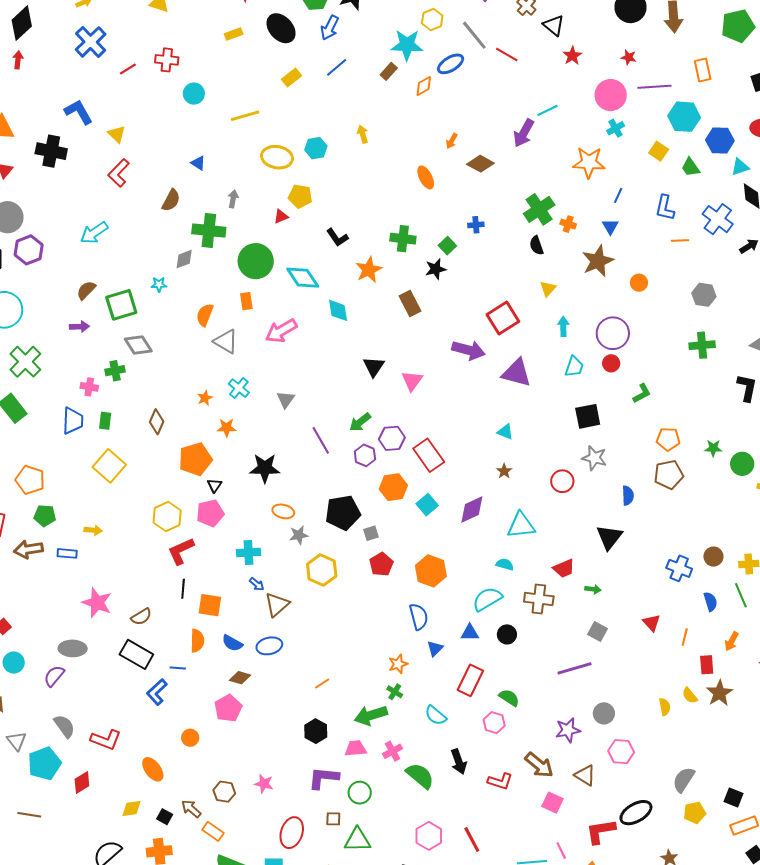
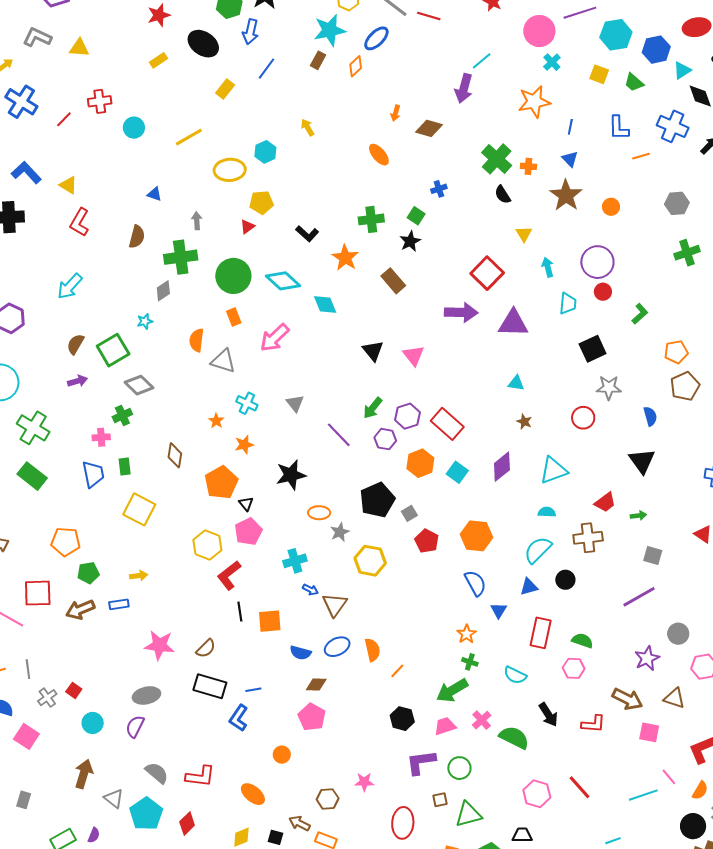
orange semicircle: (197, 641) -> (372, 650), moved

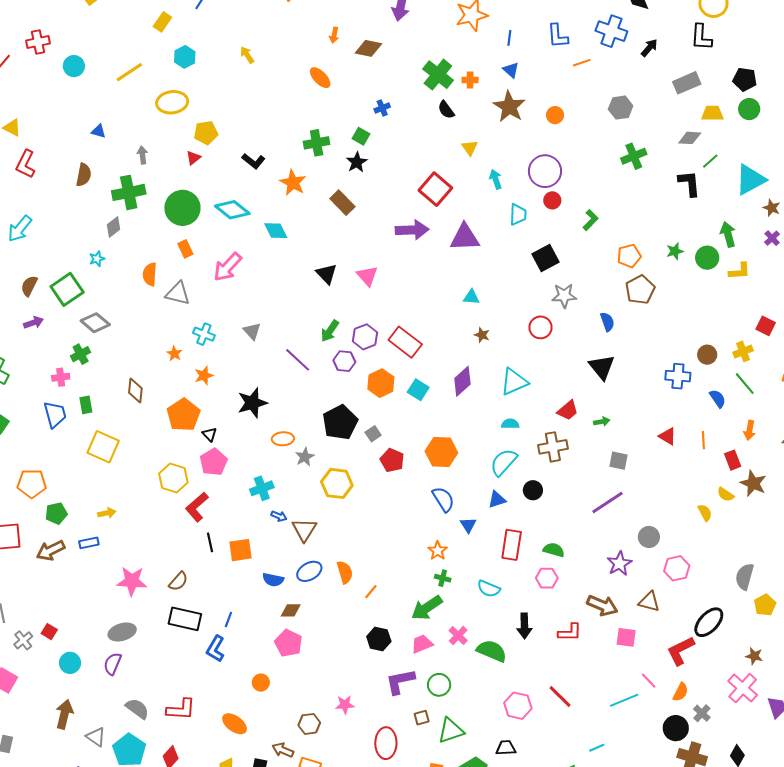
cyan hexagon: (265, 152) -> (185, 57), moved
blue line: (253, 690) -> (228, 620), turned -56
black arrow: (548, 715) -> (524, 626), turned 35

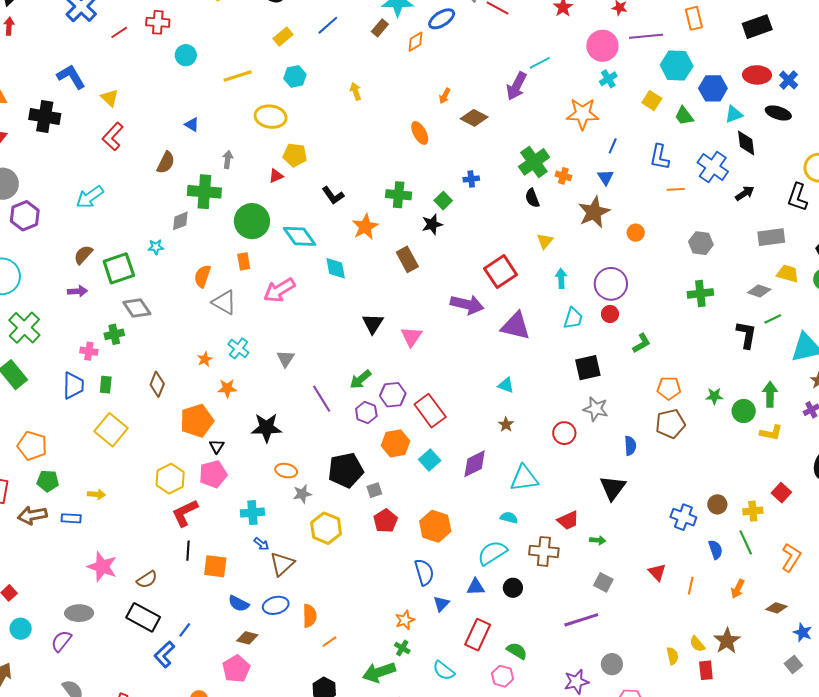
red rectangle: (733, 460) -> (706, 670), moved

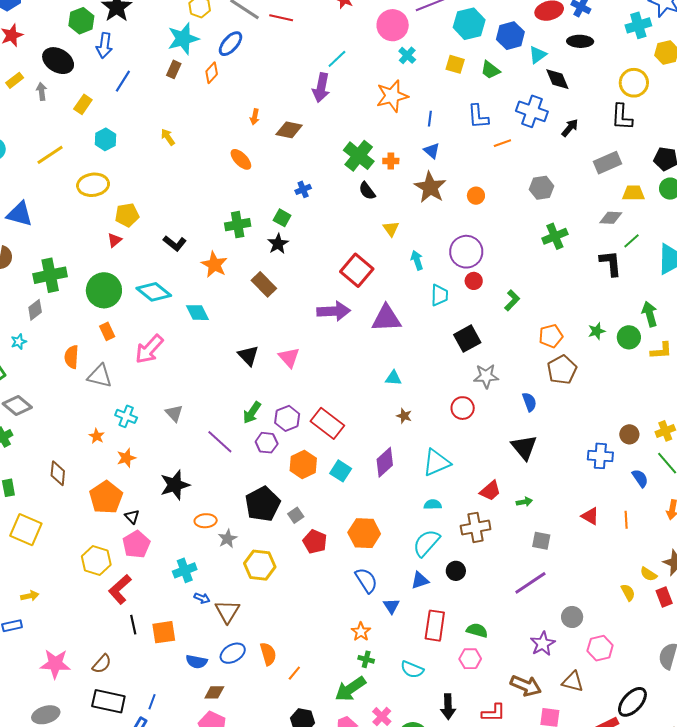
blue triangle: (192, 125) -> (20, 214), size x1.8
gray arrow: (228, 159) -> (42, 91), moved

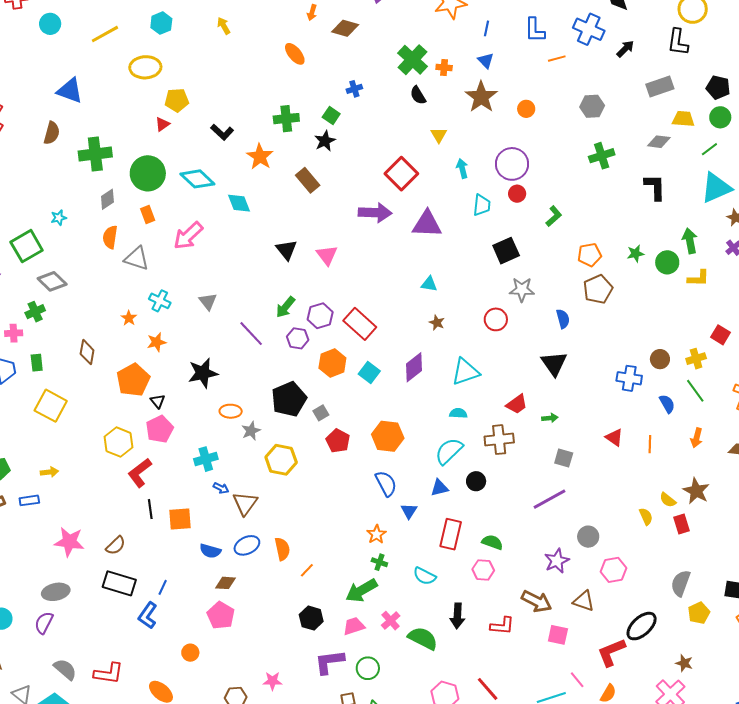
green line: (631, 241) -> (709, 149), moved
gray diamond: (35, 310) -> (107, 199), moved

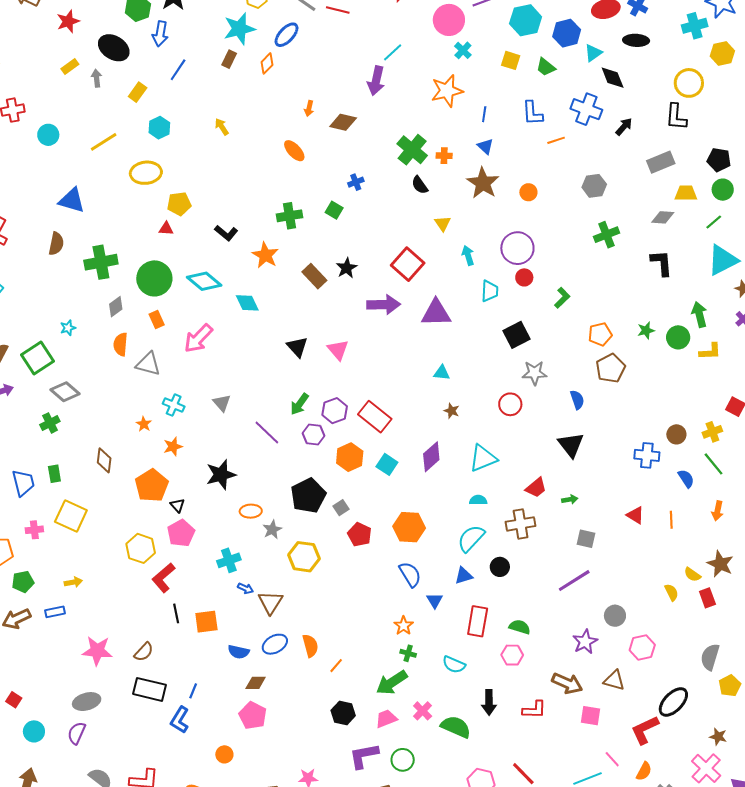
red triangle: (162, 124) -> (166, 229), turned 42
black star: (325, 141) -> (347, 268), moved
pink cross: (14, 333) -> (34, 530), moved

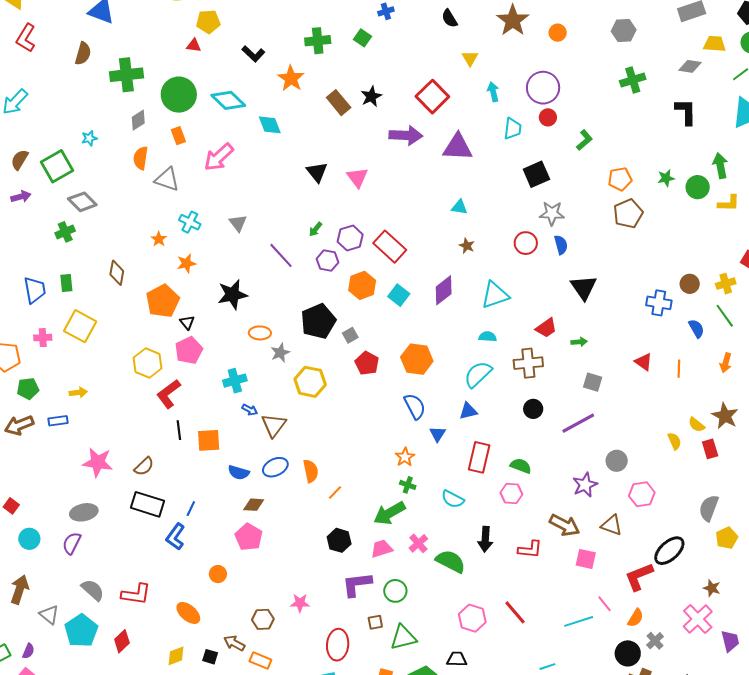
blue semicircle: (577, 400) -> (561, 245), moved
green arrow: (300, 404) -> (315, 229), size x0.7
black circle: (500, 567) -> (533, 409), moved

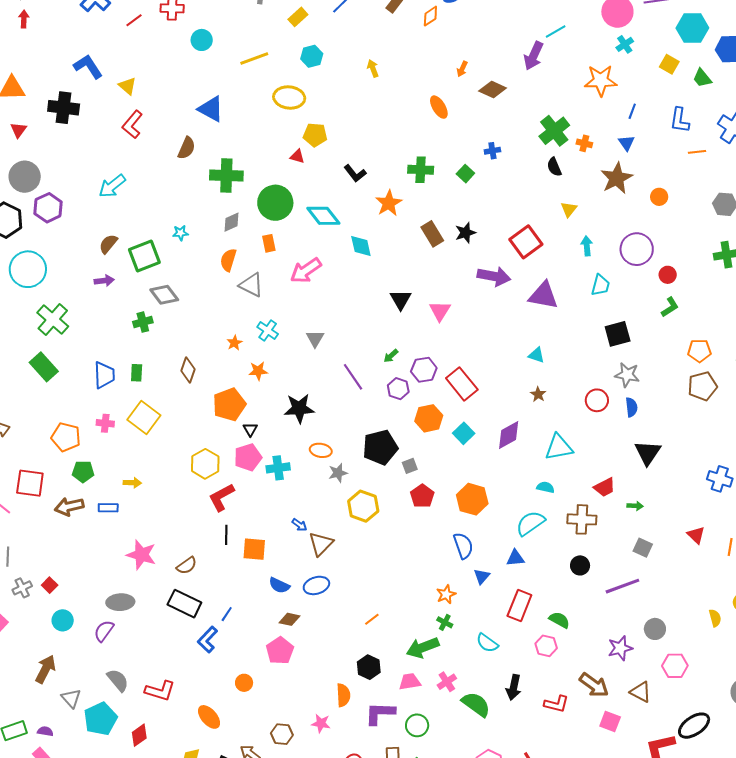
red circle: (548, 117) -> (668, 275), moved
cyan cross: (235, 381) -> (278, 468), moved
orange semicircle: (311, 471) -> (343, 695), moved
purple semicircle: (28, 651) -> (45, 731), turned -112

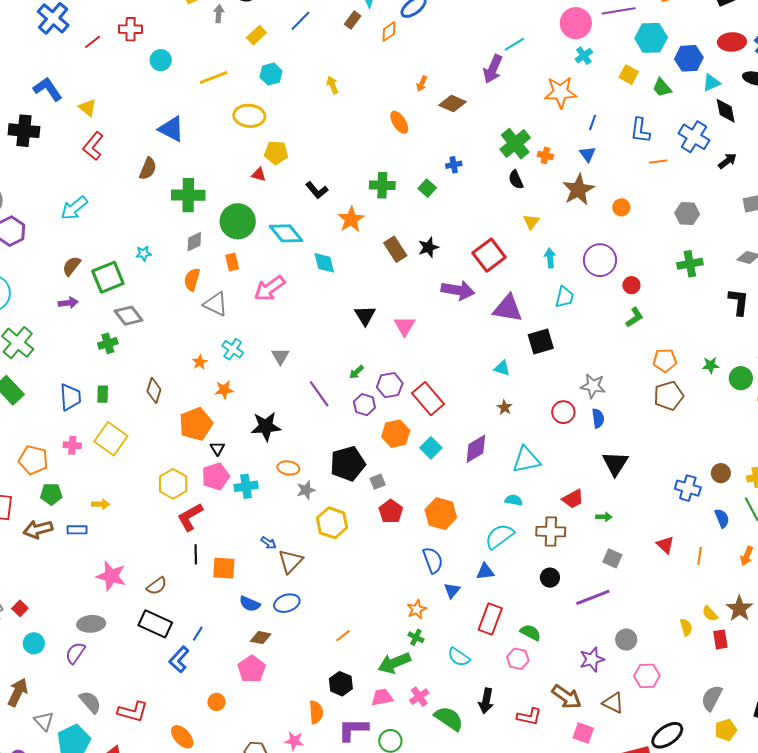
black square: (618, 334) -> (541, 342), moved

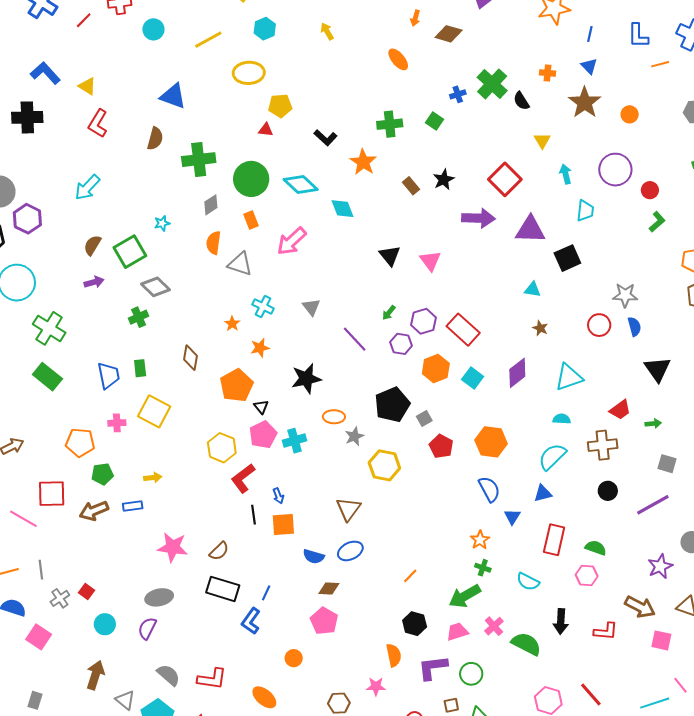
green cross: (515, 144) -> (492, 84), moved
brown rectangle: (395, 249) -> (411, 186), size x0.7
blue arrow: (269, 543) -> (278, 496), moved, turned 42

